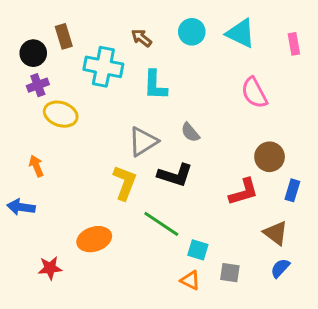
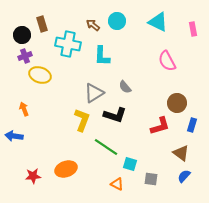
cyan circle: (192, 32) -> (117, 21), moved
orange ellipse: (94, 239) -> (66, 169), moved
orange triangle: (190, 280) -> (117, 184), moved

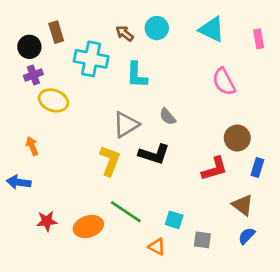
green line: (106, 147) -> (126, 212), moved
red star: (33, 176) -> (47, 221), moved

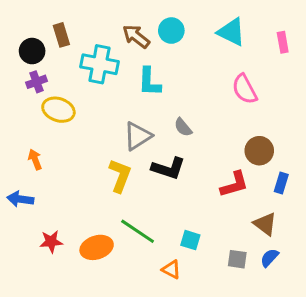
brown arrow: (125, 33) -> (136, 36), size x1.4
gray square: (202, 240) -> (237, 259), moved

